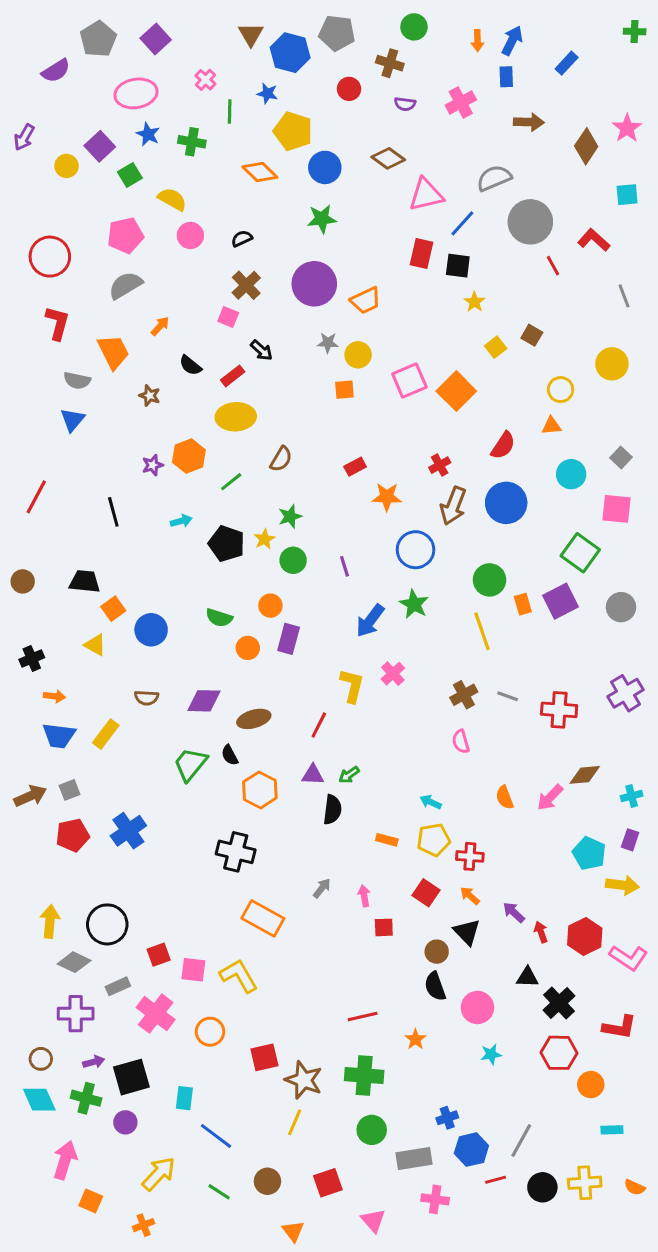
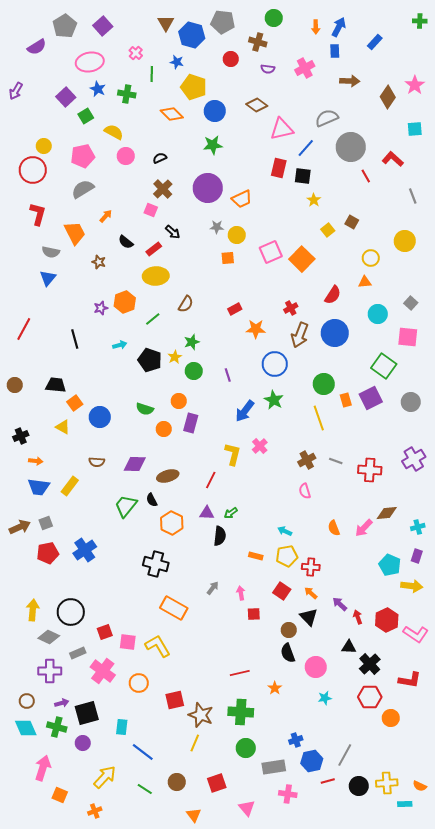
yellow circle: (66, 166) -> (44, 146), moved
cyan rectangle: (612, 1130) -> (405, 804), moved

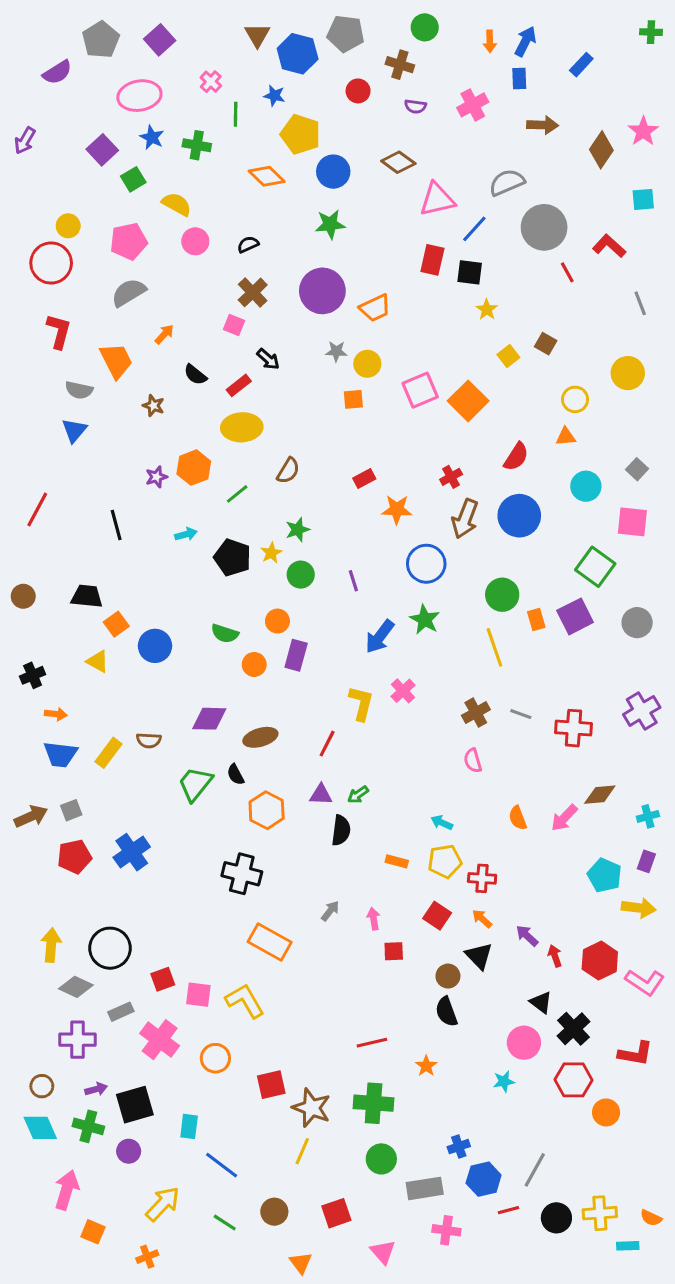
brown semicircle: (97, 462) -> (149, 740), moved
black triangle: (349, 647) -> (541, 1002), turned 35
pink circle: (316, 667) -> (524, 1043), moved

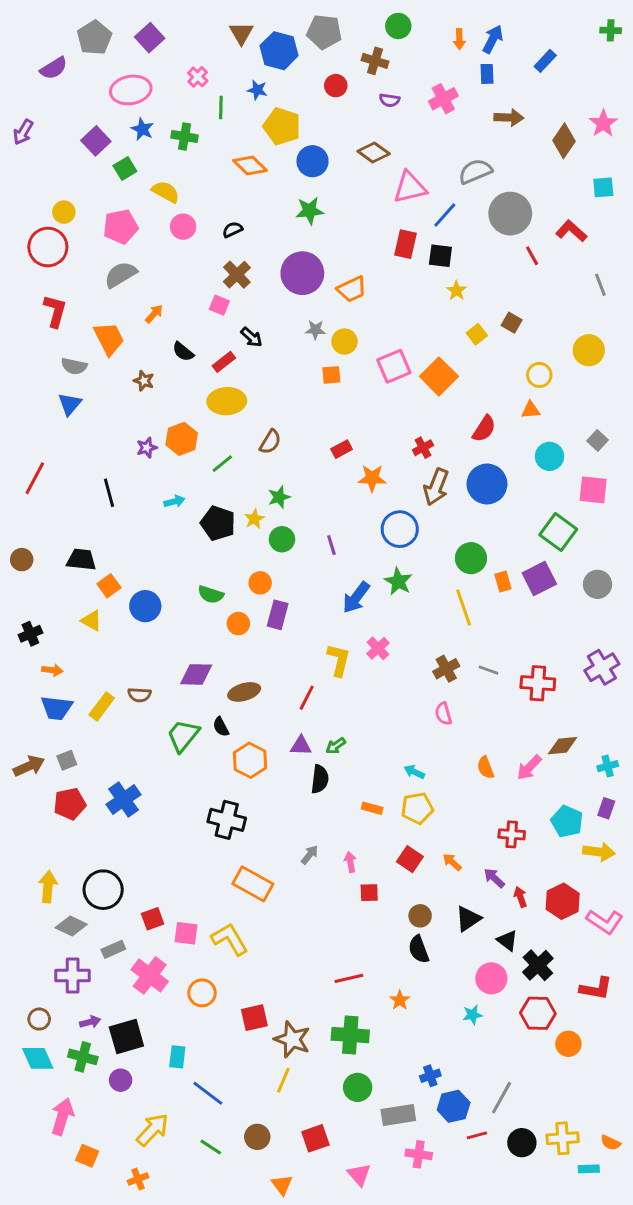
red cross: (482, 878) -> (512, 834), moved
black triangle: (479, 956) -> (468, 919), moved, turned 40

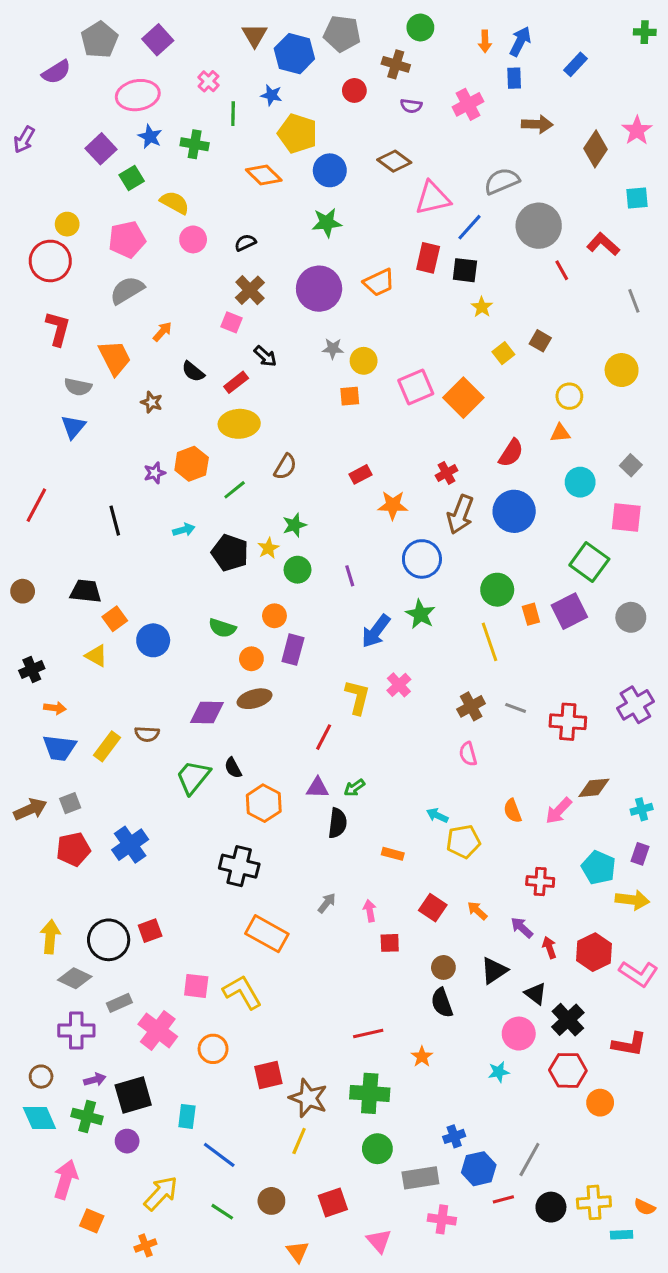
orange trapezoid: (352, 289) -> (379, 282), moved
brown ellipse: (244, 692) -> (255, 699), moved
yellow pentagon: (417, 808) -> (463, 842), moved
red square: (153, 919) -> (150, 931), moved

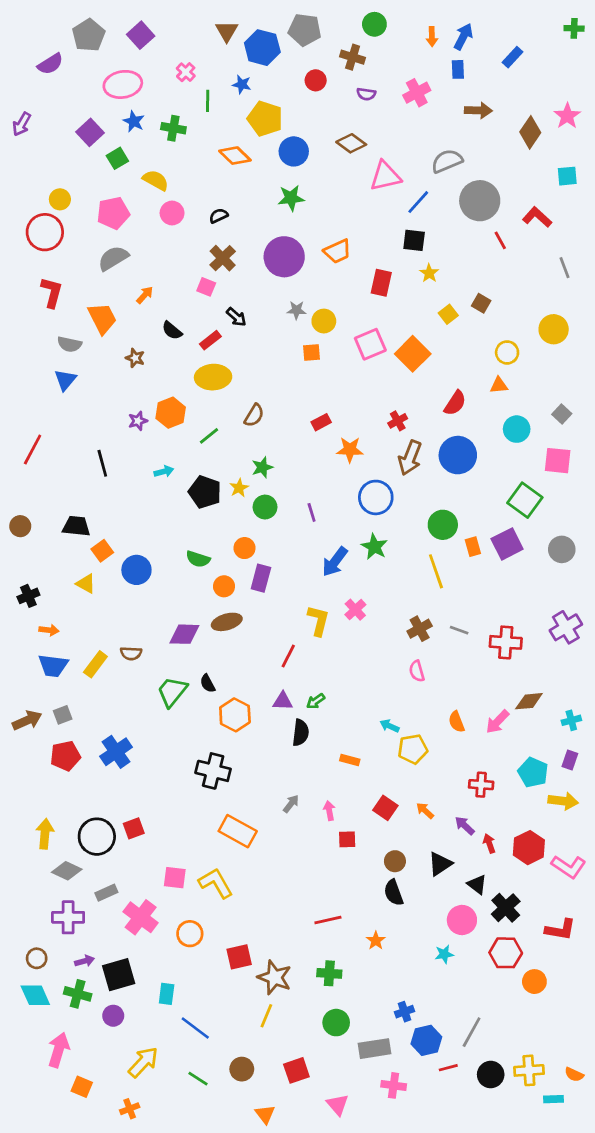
red rectangle: (428, 258) -> (381, 283), moved
green cross: (370, 1093) -> (329, 973), size x0.7

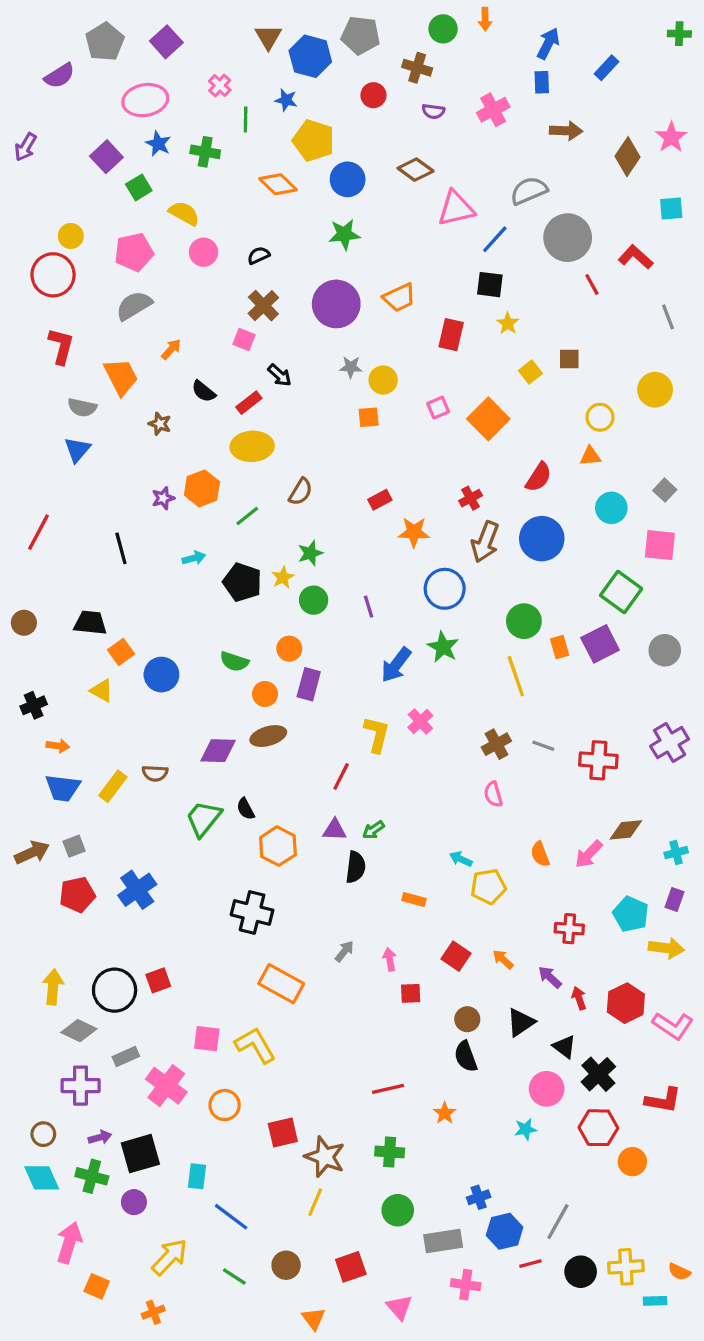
orange arrow: (432, 37) -> (485, 19), moved
brown square: (481, 303) -> (569, 359), turned -30
pink square: (370, 344) -> (438, 408), size x0.6

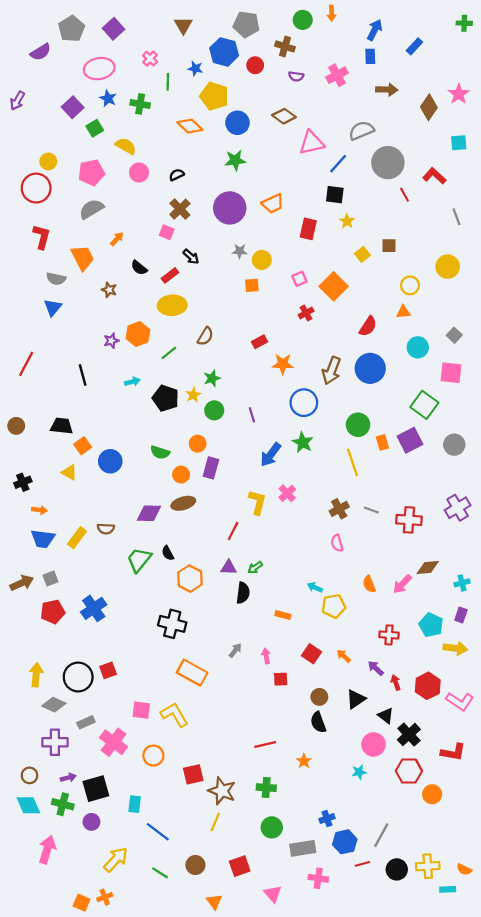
blue hexagon: (310, 56) -> (224, 52), moved
red cross: (471, 498) -> (306, 313), moved
orange square: (97, 1286) -> (81, 903), moved

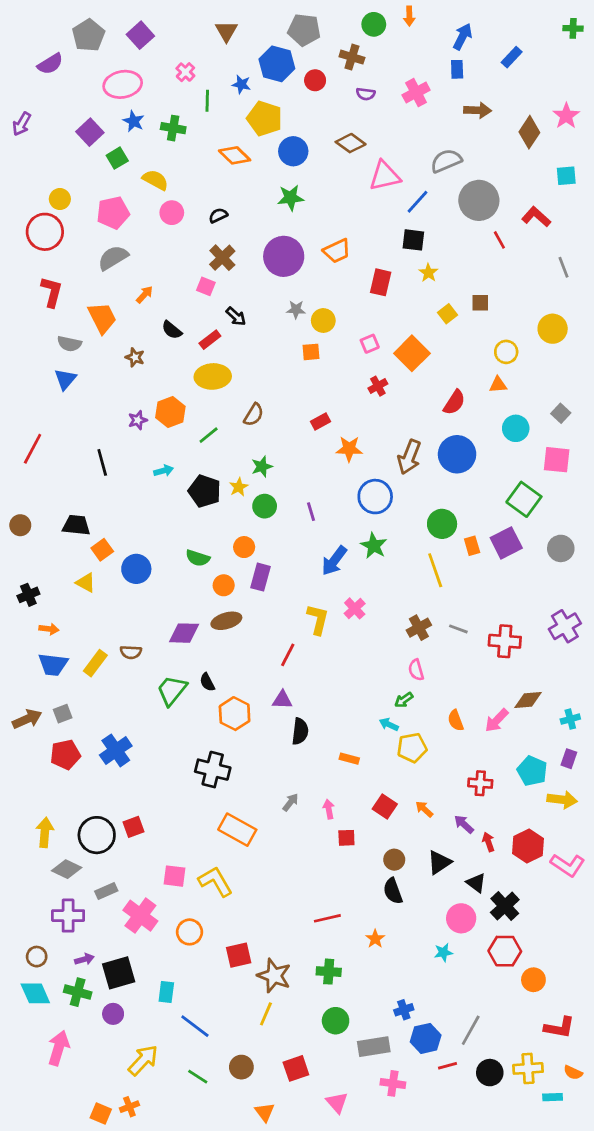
green arrow: (255, 567) -> (404, 700), moved
red L-shape: (453, 752) -> (559, 1028), moved

